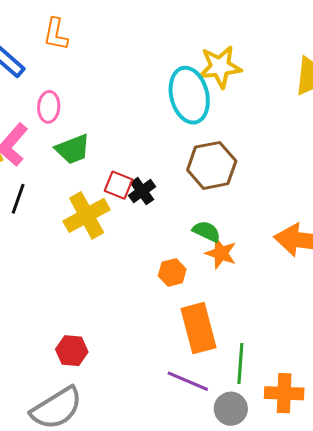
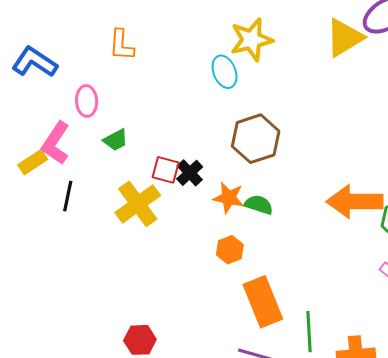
orange L-shape: (56, 34) -> (121, 45), moved
cyan ellipse: (189, 95) -> (225, 72), size x0.6
green trapezoid: (73, 149) -> (116, 140), size x0.7
orange star: (221, 253) -> (229, 198), moved

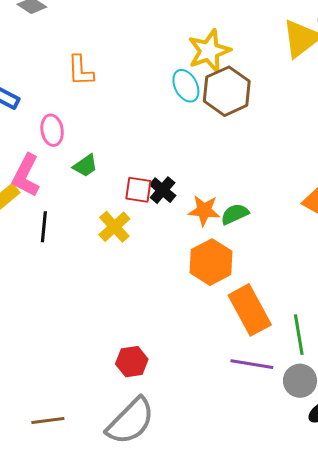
brown hexagon: (256, 139) -> (227, 91), moved
yellow cross: (138, 204) -> (114, 227), size x0.7
green semicircle: (259, 205) -> (235, 214), turned -36
orange hexagon: (230, 250) -> (211, 262), size x1.6

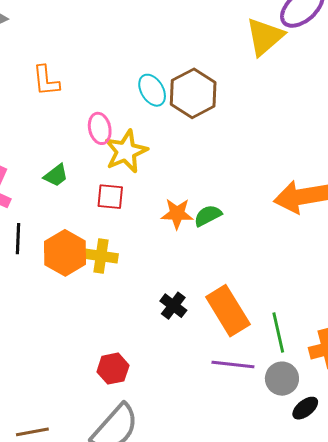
yellow star: (209, 51) -> (126, 151), moved
pink ellipse: (52, 130) -> (100, 128), moved
black cross: (163, 190) -> (173, 306), moved
yellow cross: (114, 227) -> (101, 256), moved, turned -36
orange hexagon: (211, 262) -> (65, 253), moved

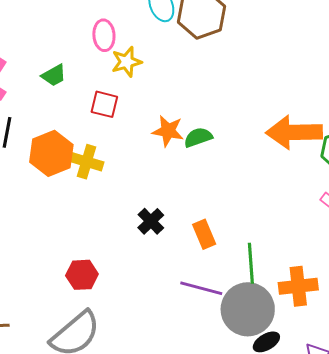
yellow star: (126, 151) -> (127, 62), size x0.7
orange rectangle: (228, 311) -> (204, 234), size x0.6
gray circle: (282, 379) -> (248, 309), size x1.6

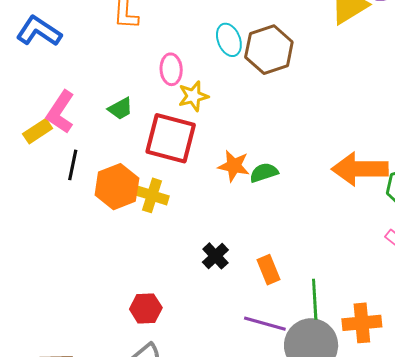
red square: (104, 104) -> (171, 138), size x1.8

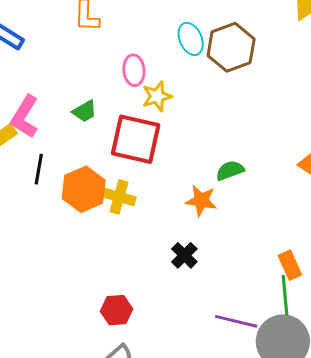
orange star: (234, 166) -> (201, 201), moved
orange rectangle: (269, 270) -> (290, 265), moved

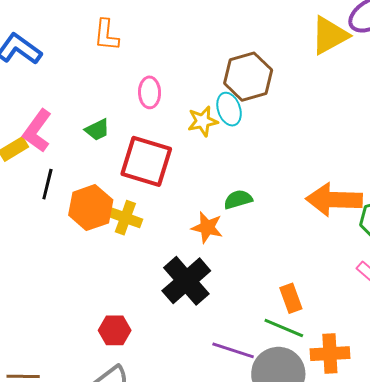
cyan ellipse: (191, 39) -> (229, 109), moved
yellow star: (157, 96) -> (203, 121), moved
black cross: (184, 255) -> (186, 281), size x1.8
green line: (285, 295) -> (284, 328), turned -66

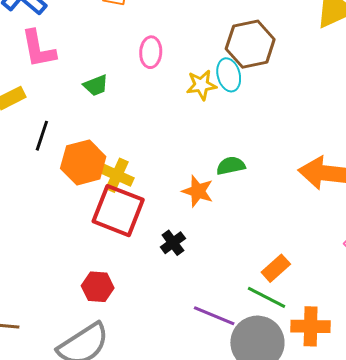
pink L-shape: (37, 131) -> (38, 49), moved, turned -51
red square: (146, 161) -> (118, 211), moved
black cross: (186, 281) -> (173, 243), size x0.5
orange rectangle: (291, 298) -> (276, 268), turned 64

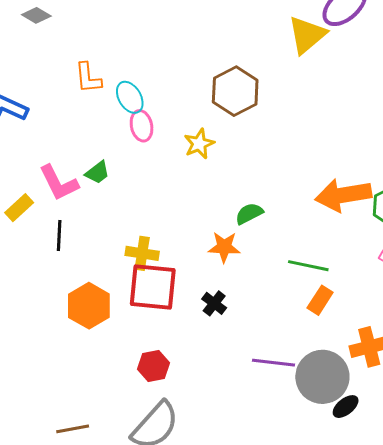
pink L-shape: (38, 49) -> (59, 183), moved
cyan ellipse: (229, 75) -> (130, 97), moved
orange hexagon: (83, 162) -> (89, 306), moved
green line: (267, 297) -> (308, 266), moved

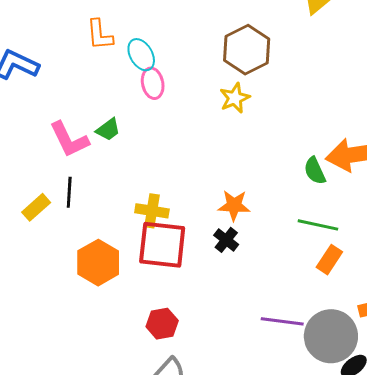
yellow star: (199, 144) -> (235, 98), moved
yellow rectangle: (19, 208) -> (36, 207), moved
green semicircle: (249, 214) -> (315, 171), moved, turned -88
black cross: (214, 303) -> (226, 240), moved

